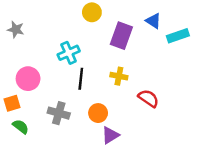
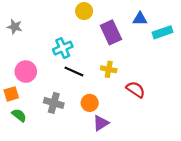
blue triangle: (153, 21) -> (140, 19), turned -32
purple rectangle: (121, 36) -> (111, 32), turned -45
black line: (81, 79) -> (74, 72), turned -72

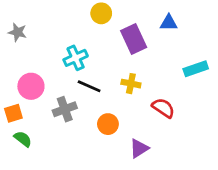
cyan rectangle: (162, 32) -> (196, 69), moved
gray cross: (54, 103) -> (65, 109), moved, turned -36
purple triangle: (101, 123) -> (139, 148), moved

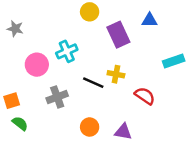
pink circle: (31, 86) -> (37, 65), moved
black line: (89, 86) -> (93, 83), moved
orange circle: (108, 124) -> (90, 127), moved
purple triangle: (139, 148) -> (123, 132), turned 42

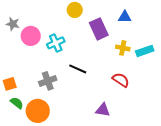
pink circle: (37, 65) -> (31, 36), moved
yellow cross: (116, 74) -> (123, 48), moved
orange circle: (90, 127) -> (38, 111), moved, size x1.5

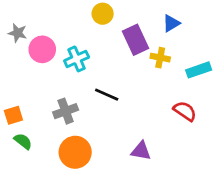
blue triangle: (125, 17) -> (171, 23), turned -32
yellow cross: (123, 48) -> (160, 58), moved
red semicircle: (121, 80) -> (185, 111), moved
orange circle: (38, 111) -> (75, 152), moved

